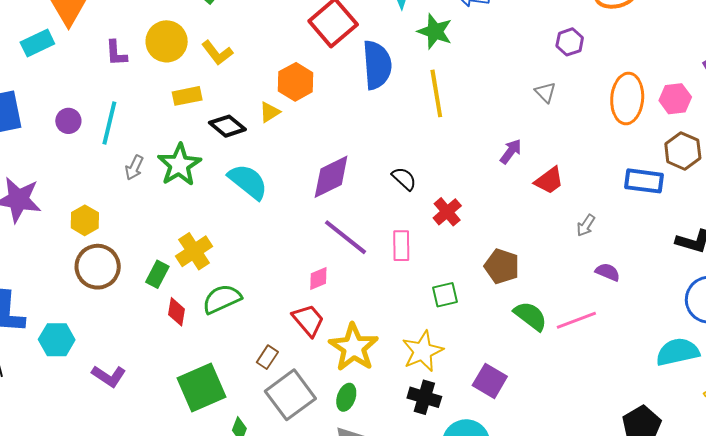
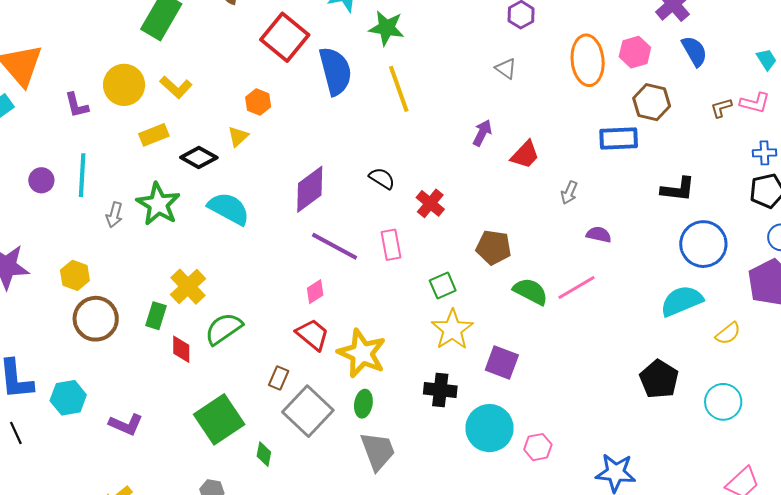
orange hexagon: (296, 82) -> (258, 102), size x0.7
yellow star: (423, 351) -> (452, 330), moved

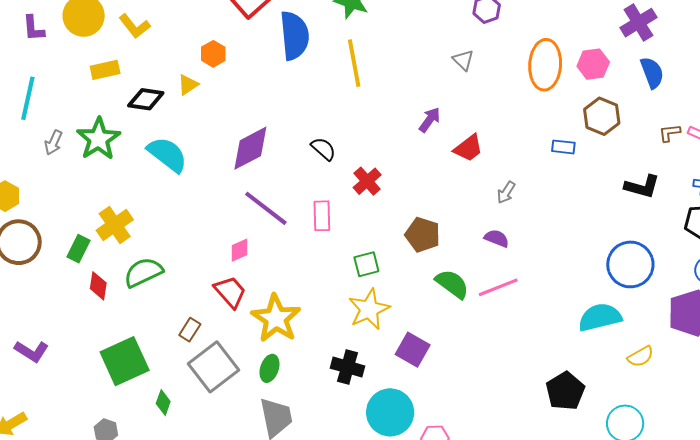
blue rectangle: (619, 139) -> (563, 147), size x0.6
black diamond: (199, 158) -> (146, 99), turned -30
black L-shape: (678, 189) -> (642, 187), moved
purple semicircle: (599, 235) -> (497, 238), moved

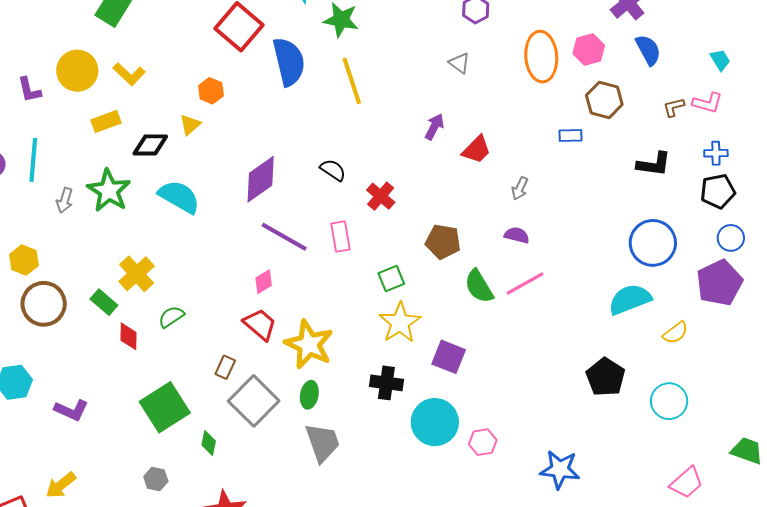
green rectangle: (79, 249) -> (104, 302), turned -68
green semicircle: (143, 272) -> (171, 317), size x0.7
green semicircle: (452, 284) -> (479, 286), turned -150

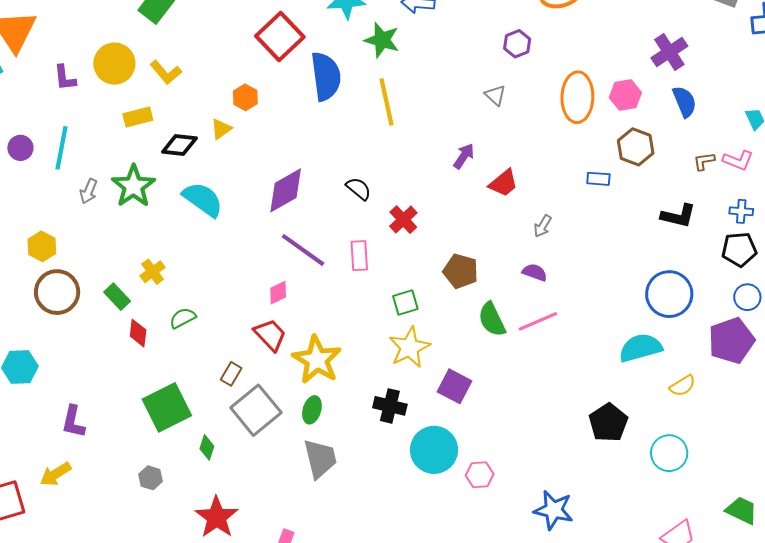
yellow cross: (137, 274) -> (153, 272), size x0.7
purple L-shape: (71, 410) -> (73, 422), moved, turned 72

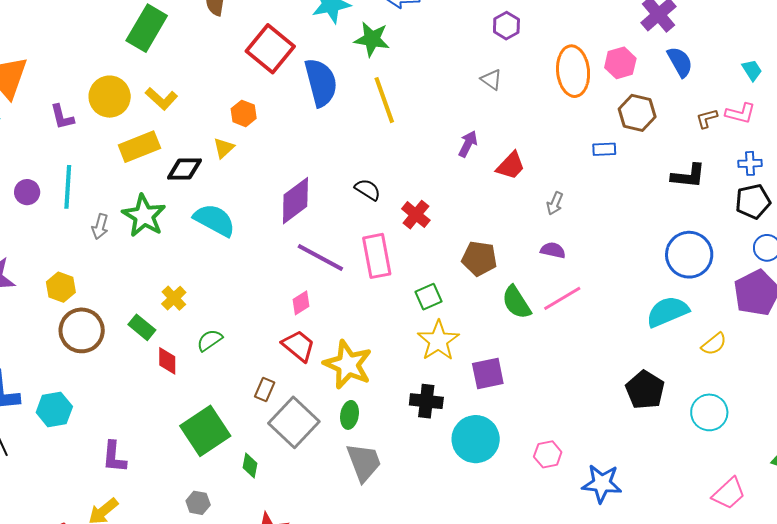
yellow rectangle: (138, 117) -> (139, 147), size x1.4
pink rectangle: (359, 256) -> (377, 256), size x1.4
purple square: (454, 386) -> (488, 374), turned -32
pink hexagon: (480, 475) -> (548, 454), moved

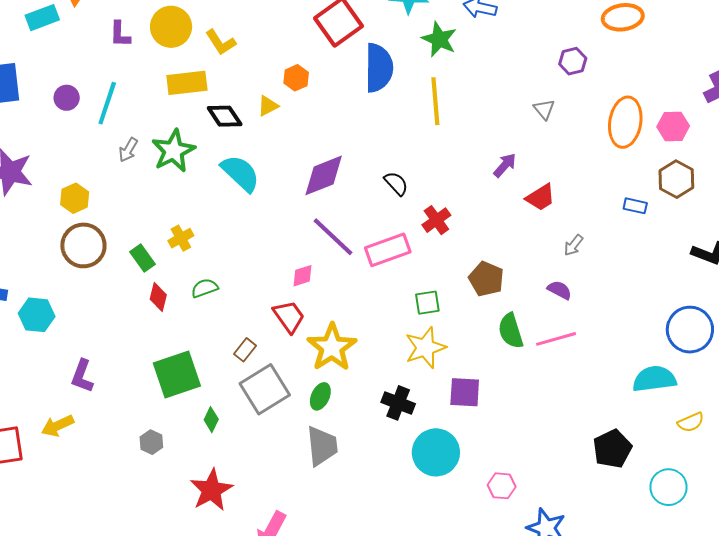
black diamond: (184, 169) -> (225, 116), turned 42
pink rectangle: (377, 256) -> (388, 250), turned 66

